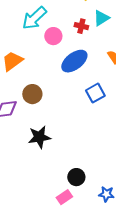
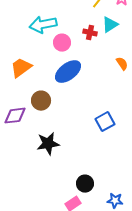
cyan arrow: (34, 18) -> (43, 25), turned 32
blue ellipse: (74, 61) -> (68, 72), moved
blue square: (95, 93) -> (105, 122), moved

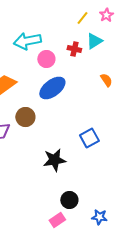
black star: (48, 144) -> (54, 160), moved

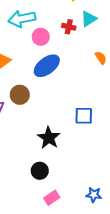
blue square: (89, 138) -> (84, 116), turned 30
black star: (54, 160) -> (49, 138), turned -30
black circle: (69, 200) -> (40, 171), moved

